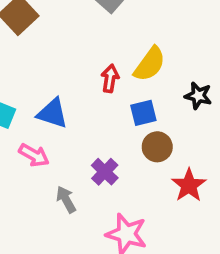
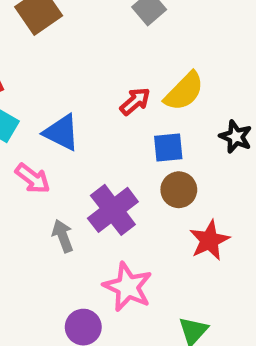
red arrow: (110, 78) -> (135, 101), turned 32
purple cross: (105, 172) -> (113, 210), size x1.5

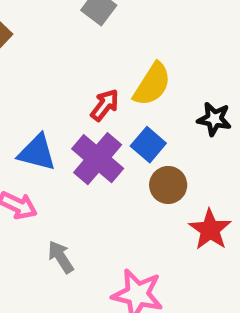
blue square: (168, 148) -> (148, 145), turned -32
purple cross: (113, 210) -> (98, 159), moved

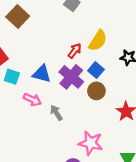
brown circle: (168, 185) -> (96, 91), moved
gray arrow: (61, 257) -> (56, 113), moved

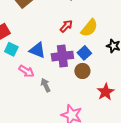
red arrow: (75, 51) -> (66, 26), moved
purple cross: (71, 77) -> (62, 56), turned 35

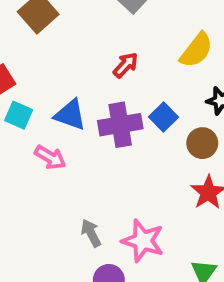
yellow semicircle: (89, 28) -> (196, 50), moved
brown circle: (82, 71) -> (202, 143), moved
gray arrow: (45, 85) -> (91, 233), moved

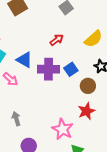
gray arrow: (91, 233) -> (16, 119), moved
pink star: (143, 241) -> (63, 129), moved

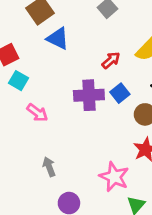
red arrow: (57, 40) -> (111, 60), moved
blue triangle: (24, 60) -> (58, 38), moved

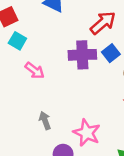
red arrow: (111, 60) -> (103, 23), size x1.5
pink star: (114, 177) -> (87, 133), moved

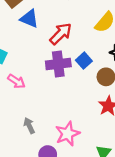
red arrow: (103, 23) -> (61, 34), moved
pink star: (87, 133) -> (68, 134), turned 30

